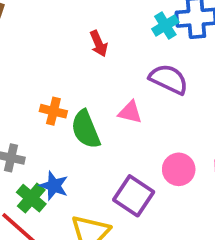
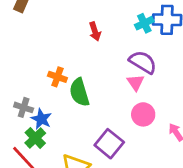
pink triangle: (130, 112) -> (135, 82), moved, turned 36
pink circle: (179, 169) -> (143, 114), moved
blue star: (54, 186) -> (41, 119), moved

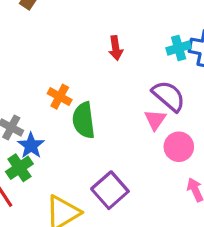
pink circle: (143, 114) -> (179, 147), moved

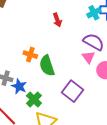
green cross: (19, 168) -> (34, 99), moved
purple square: (110, 190) -> (73, 91), moved

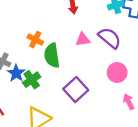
pink triangle: (89, 57) -> (83, 39), moved, turned 48
green cross: (34, 99) -> (32, 80), moved

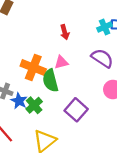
pink triangle: (83, 39) -> (61, 62), moved
orange cross: (35, 40) -> (33, 68), size x1.6

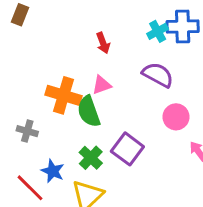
blue star: (19, 101) -> (53, 171), moved
green cross: (34, 105) -> (91, 158), moved

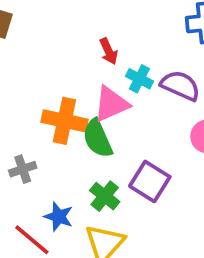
cyan cross: (158, 31) -> (139, 79), moved, turned -30
pink triangle: (102, 85) -> (111, 104), size x1.5
gray cross: (27, 131) -> (23, 169), turned -30

